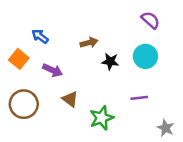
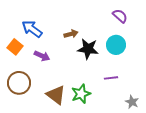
blue arrow: (40, 36) -> (32, 29), size x1.5
black star: (110, 61) -> (88, 49), size x1.5
brown triangle: (70, 99) -> (56, 95), moved, size x1.5

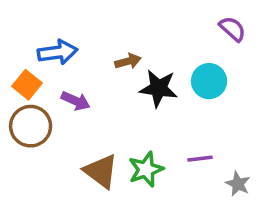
purple semicircle: (120, 16) -> (232, 29), moved
blue arrow: (32, 29) -> (58, 52), turned 135
purple line: (111, 78) -> (200, 159), moved
brown circle: (19, 83) -> (31, 126), moved

